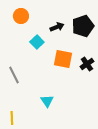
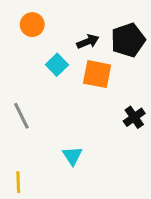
orange square: (63, 59) -> (97, 74), moved
black cross: (87, 64) -> (134, 117), moved

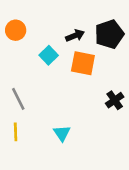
orange circle: (32, 25) -> (16, 30), moved
yellow line: (18, 182) -> (16, 132), moved

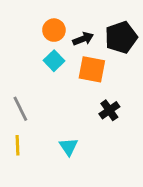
orange circle: (16, 30) -> (54, 30), moved
black cross: (115, 100) -> (109, 110), moved

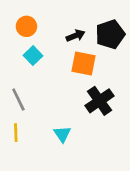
orange circle: (54, 30) -> (26, 26), moved
cyan square: (54, 61) -> (33, 56), moved
black cross: (109, 110) -> (100, 101), size x1.5

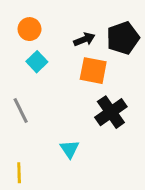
yellow line: (16, 133) -> (19, 173), moved

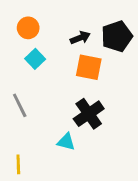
black cross: (111, 112) -> (89, 114), moved
cyan triangle: (69, 149) -> (66, 142), turned -42

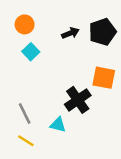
orange square: (89, 67) -> (104, 78), moved
gray line: (20, 105) -> (25, 114), moved
yellow line: (18, 164) -> (26, 141), moved, turned -56

